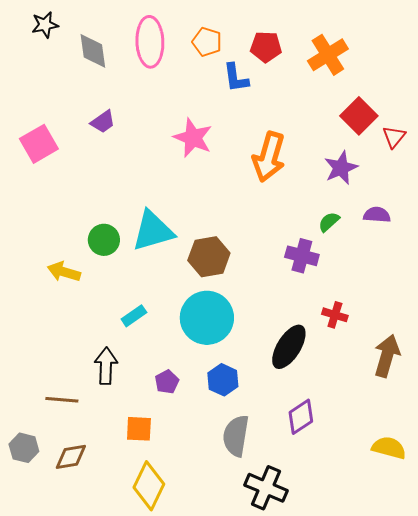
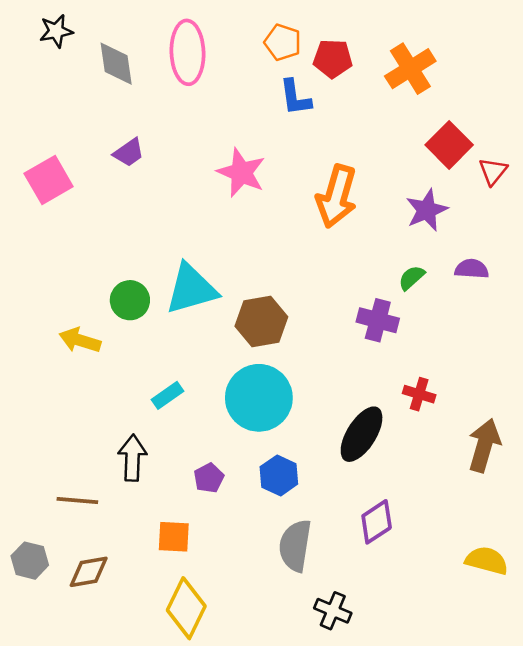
orange pentagon: (207, 42) -> (283, 42), moved
black cross: (266, 488) -> (333, 611), size x0.7

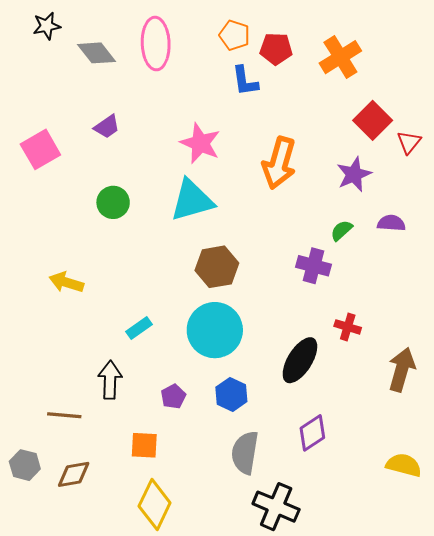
gray diamond: (116, 64) -> (96, 53), turned -30
cyan triangle: (191, 289) -> (192, 200), moved
green circle: (130, 300) -> (113, 202), moved
black cross: (333, 611) -> (276, 507), size x1.5

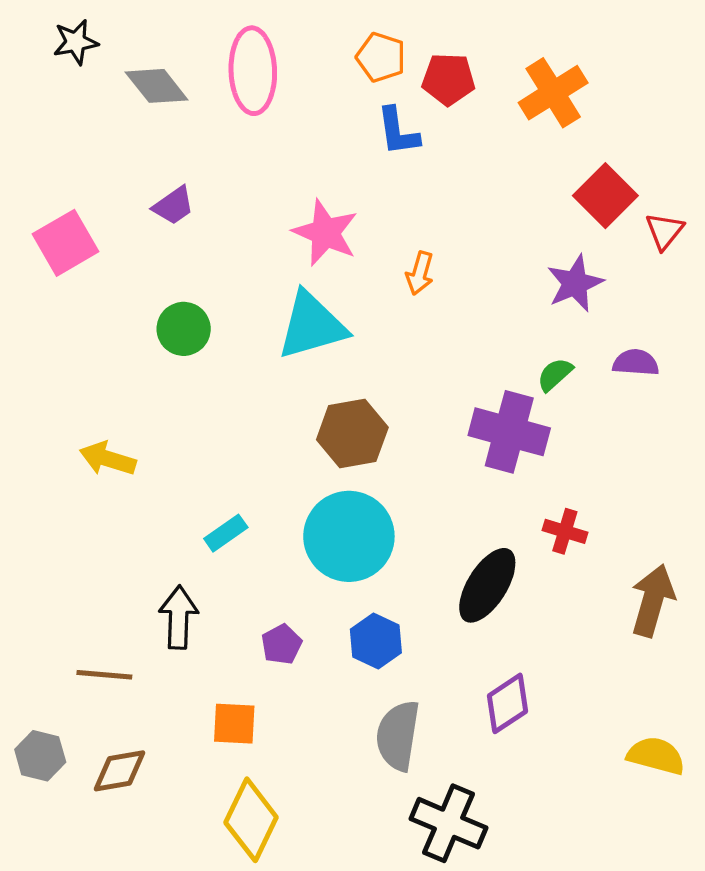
orange arrow: (279, 163) -> (420, 273), moved, size x0.5
purple cross: (313, 266) -> (509, 432), size x1.4

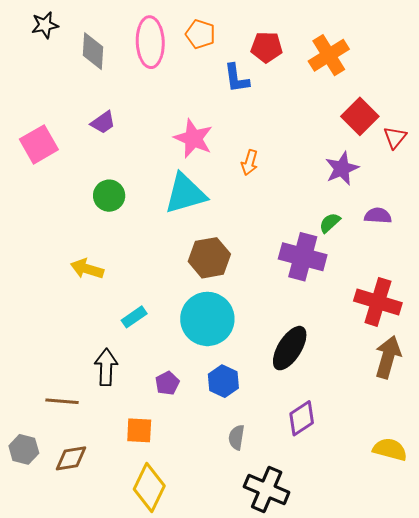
orange pentagon: (381, 57) -> (200, 34), moved
gray diamond: (157, 86) -> (93, 51), turned 42
yellow arrow: (108, 459) -> (87, 269), moved
red cross: (565, 531) -> (378, 302), moved, size x1.8
gray semicircle: (398, 735) -> (236, 437), size x0.6

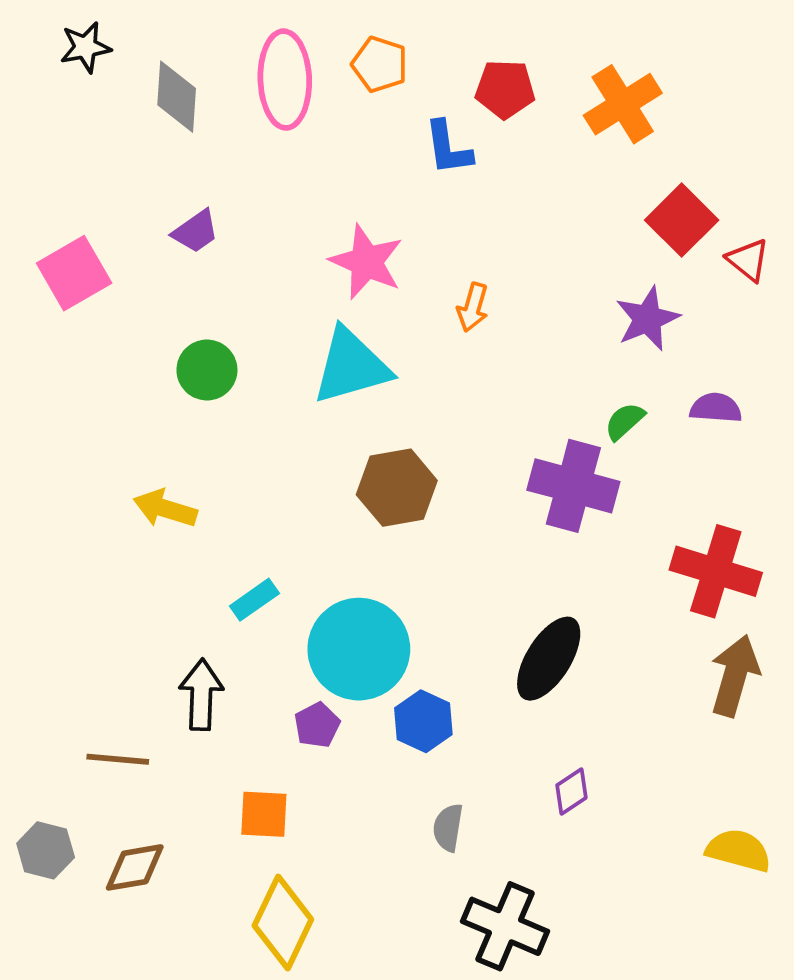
red triangle: (395, 137) -> (748, 260), turned -30
cyan circle: (207, 319) -> (359, 649), moved
purple diamond: (302, 418) -> (571, 791), size x0.7

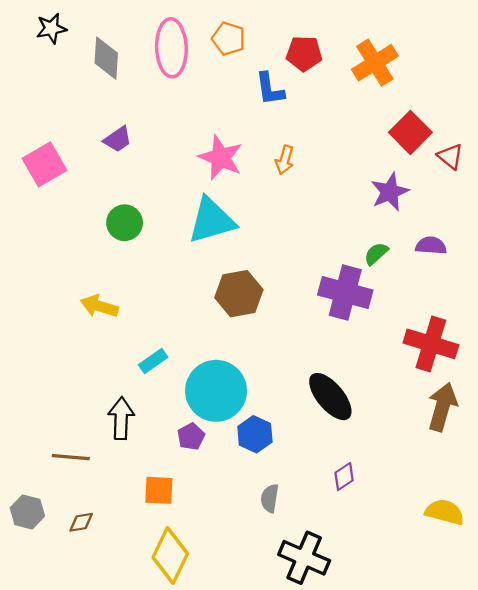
orange arrow: (473, 307) -> (285, 160), moved
black ellipse: (549, 659) -> (330, 397), turned -72
brown diamond: (135, 867) -> (81, 522), size x0.7

